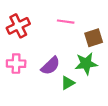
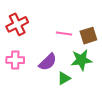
pink line: (66, 22) -> (64, 34), moved

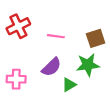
pink line: (64, 34) -> (56, 36), moved
pink cross: (15, 60) -> (16, 79), moved

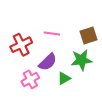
red cross: (18, 26) -> (21, 45), moved
pink cross: (16, 79) -> (30, 79), moved, turned -30

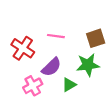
red cross: (21, 45) -> (23, 48), turned -30

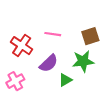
pink cross: (33, 86) -> (15, 81), moved

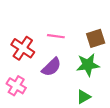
green triangle: (65, 80) -> (83, 97), moved
pink cross: (15, 81) -> (16, 86), turned -30

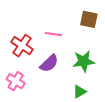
brown square: (96, 38) -> (89, 19), moved, turned 30

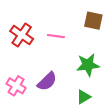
red cross: (22, 46) -> (22, 35), moved
purple semicircle: (49, 63) -> (47, 81), moved

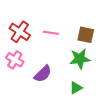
brown square: (93, 21) -> (86, 35), moved
pink cross: (16, 86) -> (15, 60), moved

